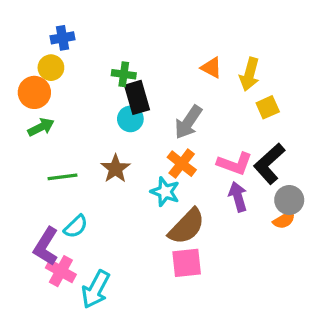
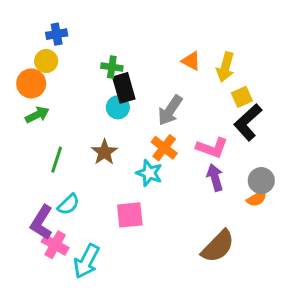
black L-shape: (269, 164) -> (248, 122), moved
green line: (63, 177) -> (57, 160), turned -65
brown semicircle: (187, 226) -> (218, 246), moved
pink square: (187, 263) -> (130, 215), moved

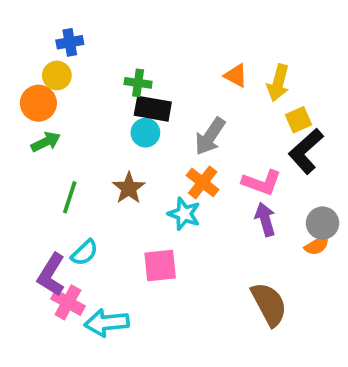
black rectangle: (124, 88) -> (153, 109), turned -64
brown semicircle: (218, 246) -> (269, 304), turned -72
cyan arrow: (86, 261) -> (107, 323), turned 56

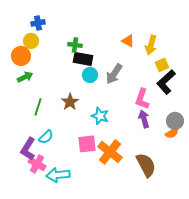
cyan circle: (145, 133) -> (90, 75), moved
orange cross: (203, 182) -> (110, 152), moved, size x1.4
pink L-shape: (262, 182) -> (142, 99), turned 90

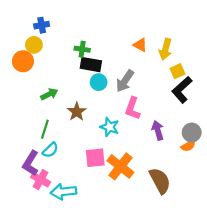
green arrow: (25, 77) -> (49, 94), moved
pink L-shape: (142, 99) -> (133, 108), moved
green line: (38, 107) -> (45, 129), moved

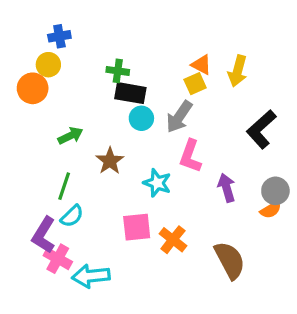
yellow square: (177, 71) -> (195, 84), moved
orange cross: (120, 166) -> (173, 240), size x0.7

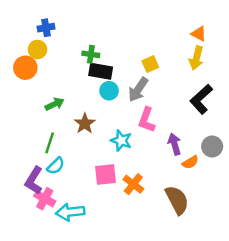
orange triangle: (201, 65) -> (199, 34), moved
yellow arrow: (238, 71) -> (196, 58), moved
orange semicircle: (271, 210) -> (190, 162), moved

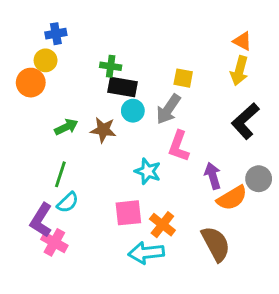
yellow square: (150, 64) -> (183, 78), turned 35
brown star: (85, 123) -> (103, 130), moved, turned -30
orange semicircle: (190, 162) -> (232, 198), size x1.5
cyan arrow: (70, 212) -> (146, 253), moved

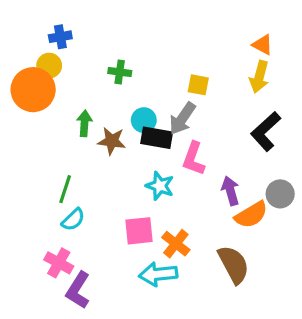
orange circle: (31, 83) -> (33, 90), size x1.4
black rectangle: (122, 87) -> (157, 138), moved
green arrow: (66, 127) -> (84, 123), moved, turned -60
purple L-shape: (41, 220) -> (78, 290), moved

